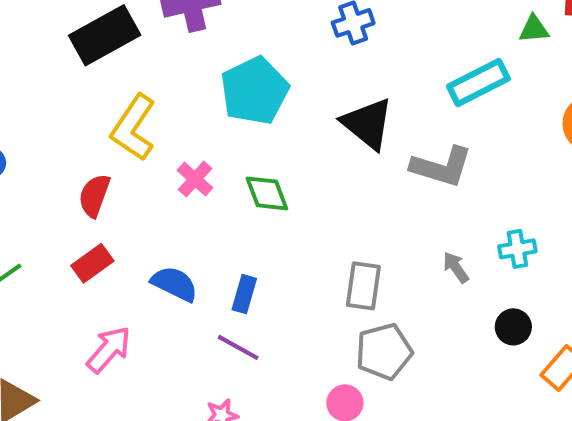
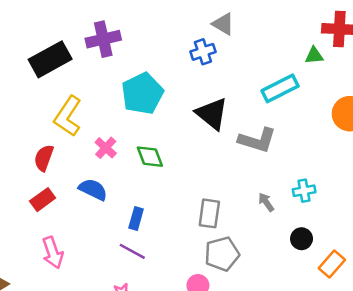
blue semicircle: (174, 284) -> (93, 189), moved
pink arrow: (109, 350) -> (53, 253), turned 120

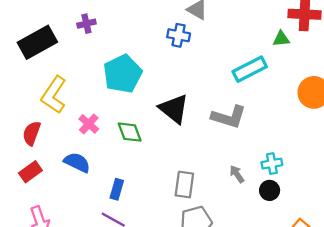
purple cross: (103, 39) -> (86, 24), size x0.6
blue cross: (203, 52) -> (179, 35), turned 30
black triangle: (212, 114) -> (174, 109), moved
black circle: (302, 239) -> (270, 190), moved

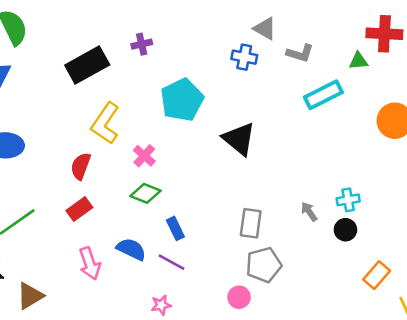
gray L-shape: (229, 117) -> (300, 53), moved, size x0.7
green diamond: (130, 132) -> (146, 193), moved, turned -48
blue semicircle: (77, 162) -> (131, 249), moved
blue rectangle: (117, 189) -> (175, 228), turned -42

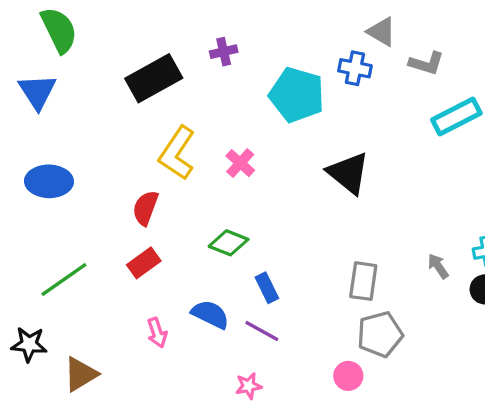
cyan pentagon: (182, 100) -> (297, 95), moved, turned -30
pink cross: (144, 156) -> (240, 163), moved
pink arrow: (90, 263) -> (157, 333), size x0.7

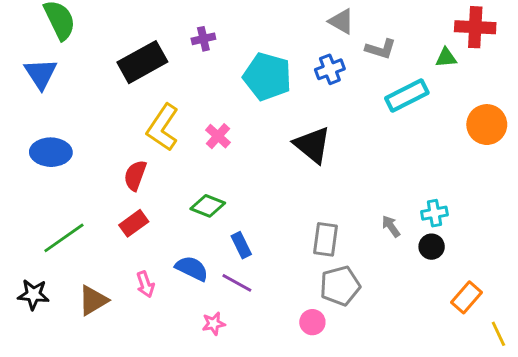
blue cross: (355, 68) -> (330, 69), moved, turned -32
brown triangle: (81, 374) -> (93, 300), moved
pink star: (249, 386) -> (214, 324), moved

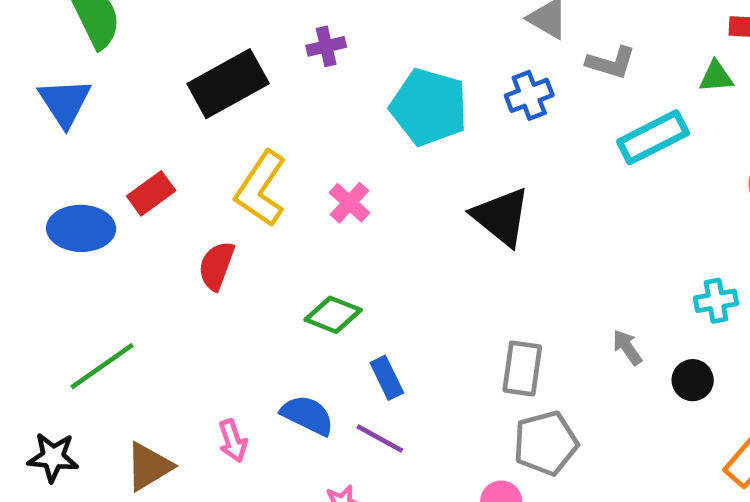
cyan cross: (434, 213) -> (716, 301), moved
red rectangle: (134, 223) -> (151, 193), moved

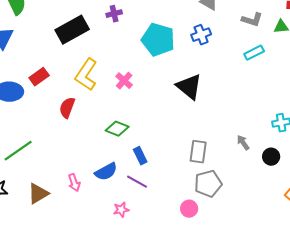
gray L-shape: (611, 63) -> (252, 20), moved
cyan rectangle: (653, 137) -> (254, 53), size x0.7
blue semicircle: (307, 415) -> (106, 172), turned 125

